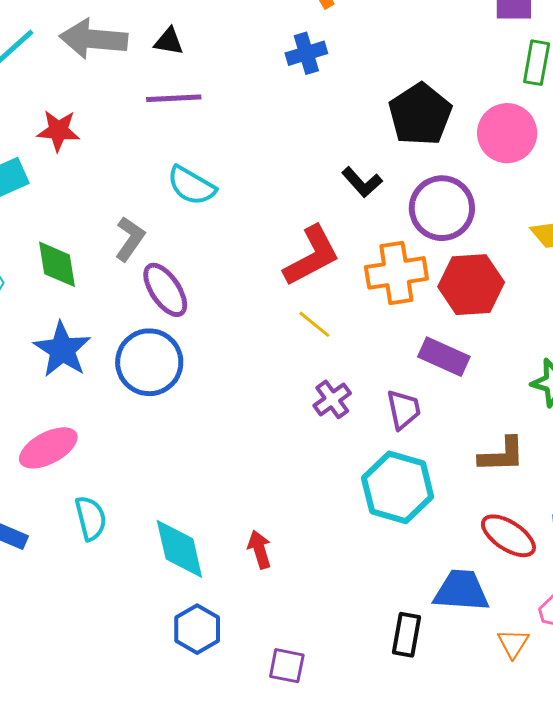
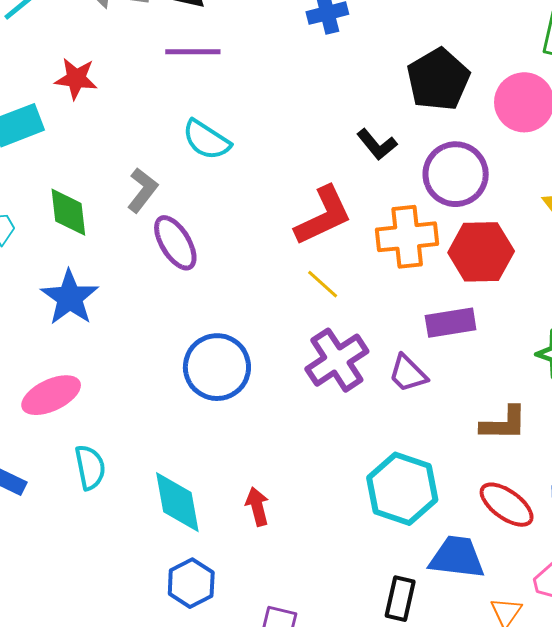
purple rectangle: (444, 357) -> (451, 323), turned -36
blue circle: (149, 362) -> (217, 367), moved
purple cross: (332, 399) -> (337, 360), size x1.6
purple trapezoid: (404, 409) -> (408, 373), turned 144
cyan hexagon: (398, 487) -> (402, 489), moved

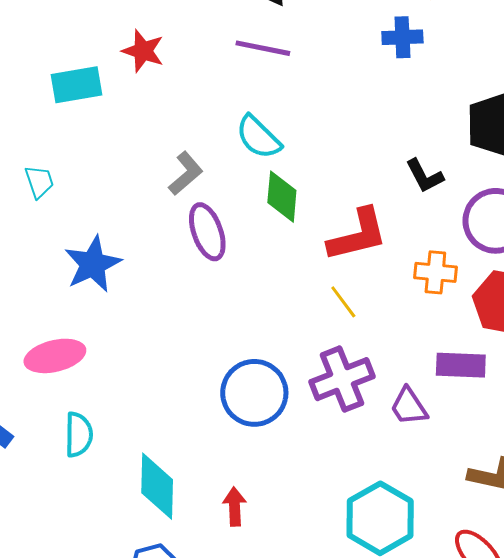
green diamond: (68, 212) -> (282, 197), moved
orange cross: (407, 237) -> (435, 272), size x0.7
blue circle: (217, 367) -> (254, 393), moved

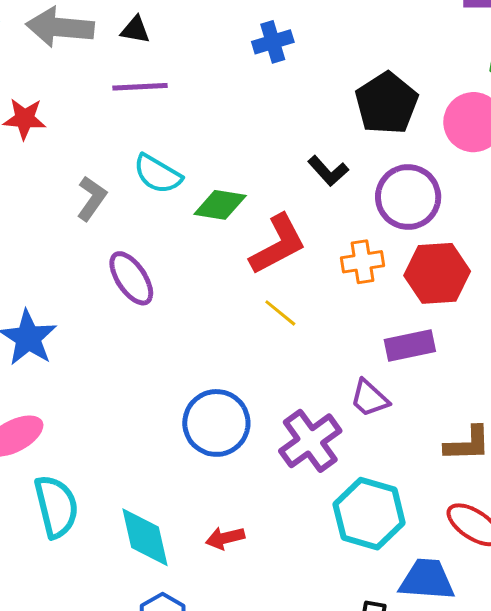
gray L-shape: (186, 173) -> (92, 198), moved
green diamond: (282, 197) -> (220, 205), moved, turned -72
purple cross: (342, 379) -> (310, 441), moved
cyan semicircle: (79, 435) -> (56, 506), size x1.4
red arrow: (235, 507) -> (225, 538), turned -87

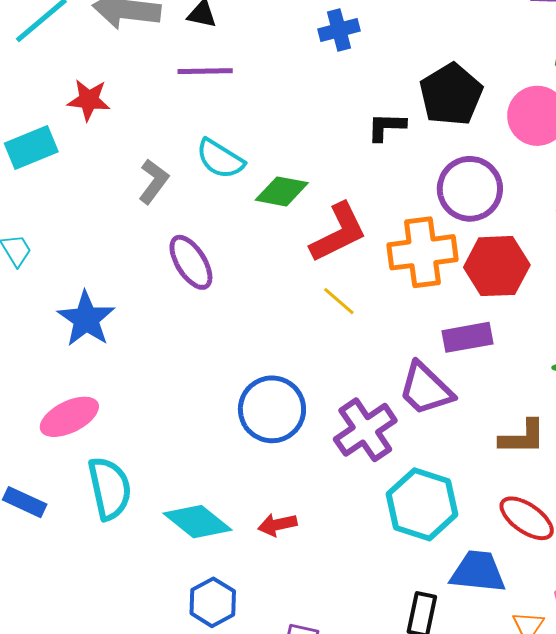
black L-shape: (328, 171) -> (386, 127), moved, turned 132
orange cross: (362, 262) -> (422, 252), size x1.6
purple trapezoid: (369, 398) -> (426, 389), size x1.4
cyan diamond: (145, 537) -> (197, 522), turned -40

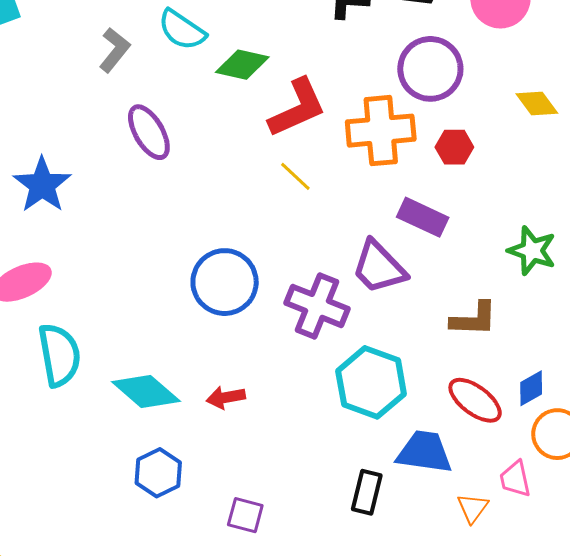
red hexagon: (497, 266) -> (454, 147), size x0.6
purple rectangle: (467, 337) -> (423, 217), turned 33
purple cross: (365, 430) -> (317, 306), turned -36

